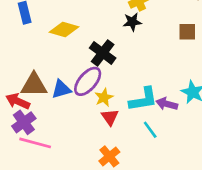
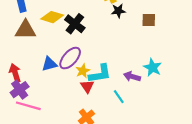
black star: (132, 22) -> (118, 11), moved
black cross: (103, 53) -> (75, 24), moved
brown triangle: (34, 85) -> (25, 30), moved
cyan L-shape: (143, 99) -> (100, 74), moved
red arrow: (18, 101) -> (15, 73), turned 48

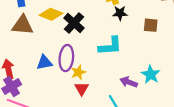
purple ellipse: (70, 58) -> (66, 58), turned -40
cyan L-shape: (100, 74) -> (110, 46), moved

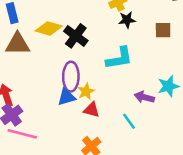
blue triangle: (44, 62) -> (66, 97), moved
cyan star: (151, 74) -> (168, 86), turned 30
red triangle: (82, 89) -> (92, 110), turned -40

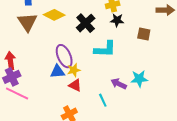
black cross: (76, 36) -> (86, 23), moved
brown triangle: (18, 44) -> (27, 22), turned 45
purple ellipse: (71, 77) -> (64, 56), turned -35

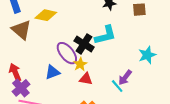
black cross: (86, 23) -> (84, 44), moved
blue triangle: (58, 71) -> (52, 72), moved
purple arrow: (119, 84) -> (125, 77), moved, turned -63

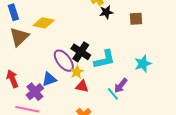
brown triangle: (21, 30) -> (19, 37), turned 35
cyan L-shape: (105, 35) -> (104, 59), moved
purple cross: (21, 88) -> (35, 92), moved

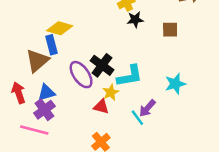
blue rectangle: (13, 12) -> (52, 45), moved
brown triangle: (19, 37) -> (37, 61), moved
yellow star: (77, 72) -> (111, 92), moved
blue triangle: (49, 79) -> (46, 92), moved

